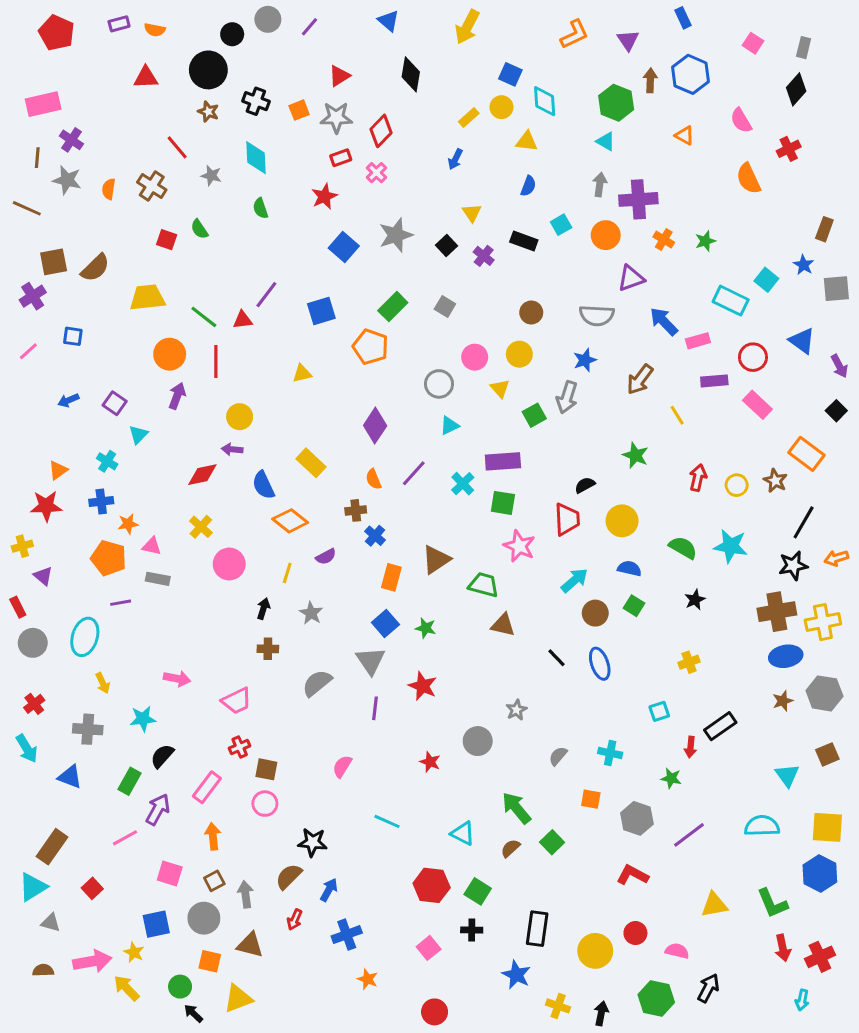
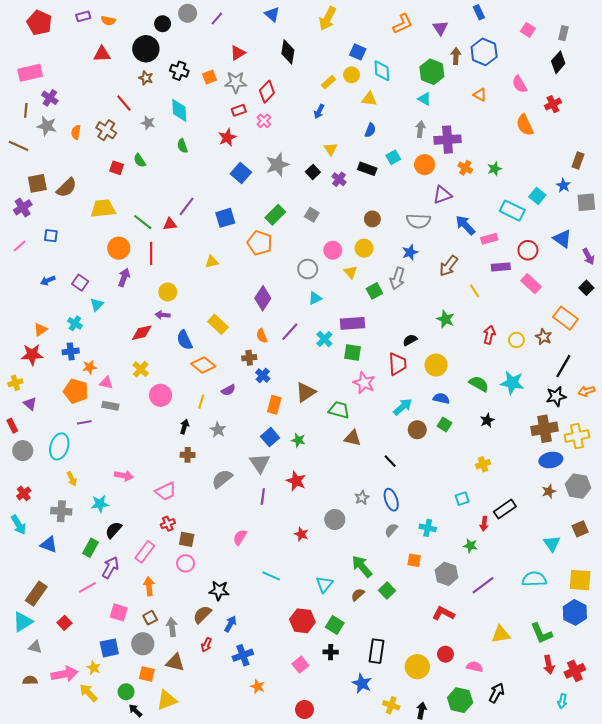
blue ellipse: (600, 664) -> (391, 500), moved
cyan triangle: (463, 833) -> (324, 584), turned 42

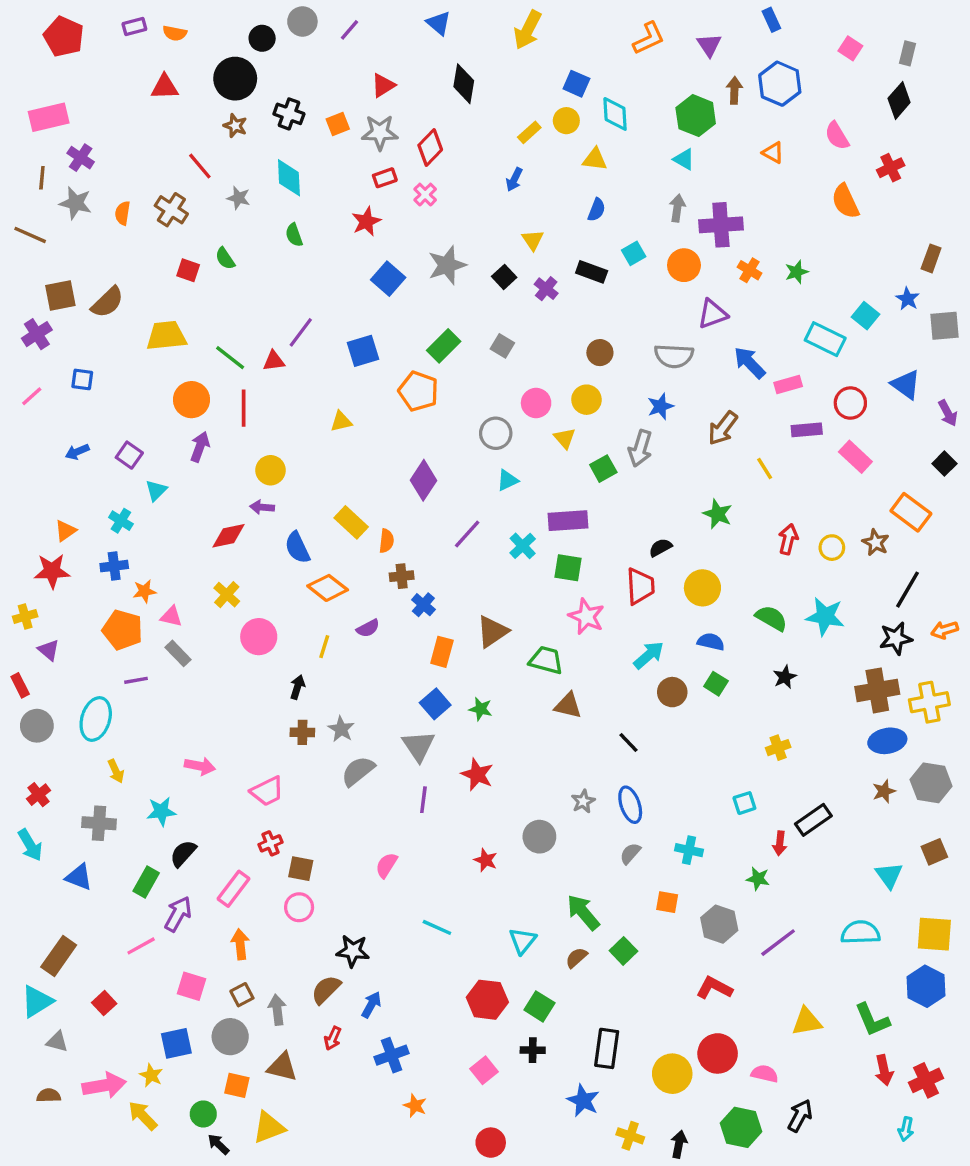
orange semicircle: (262, 336) -> (386, 541), moved, turned -152
gray rectangle: (110, 406) -> (178, 653), turned 35
gray star: (218, 430) -> (341, 729), moved
red circle: (445, 654) -> (718, 1053), size x1.5

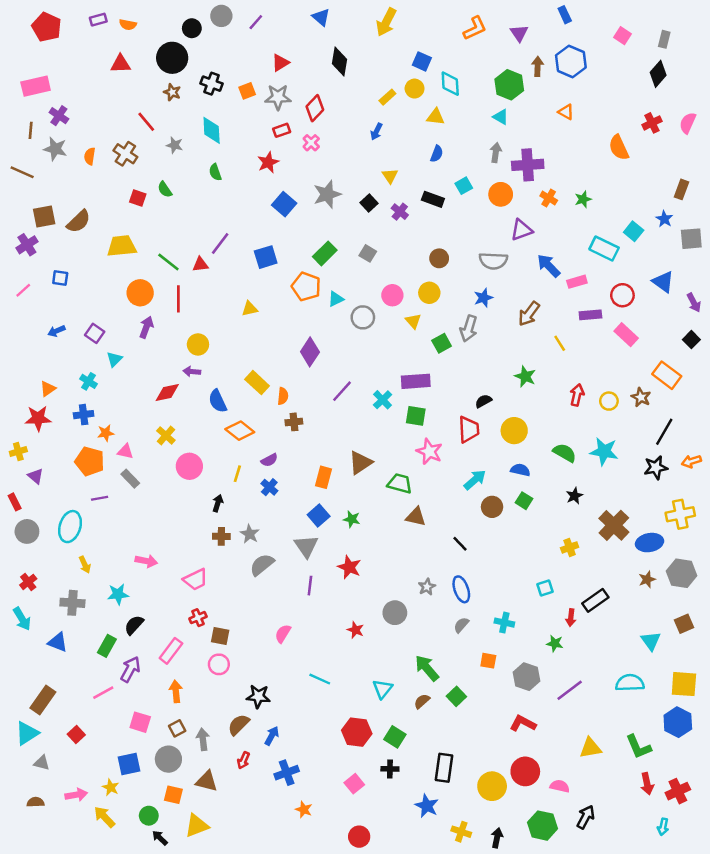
pink semicircle: (837, 136) -> (688, 123), moved, turned 55
cyan triangle: (507, 480) -> (336, 299), moved
blue cross: (423, 605) -> (269, 487), moved
brown cross: (877, 690) -> (614, 525), moved, turned -36
pink arrow: (104, 1085) -> (76, 795), size x0.7

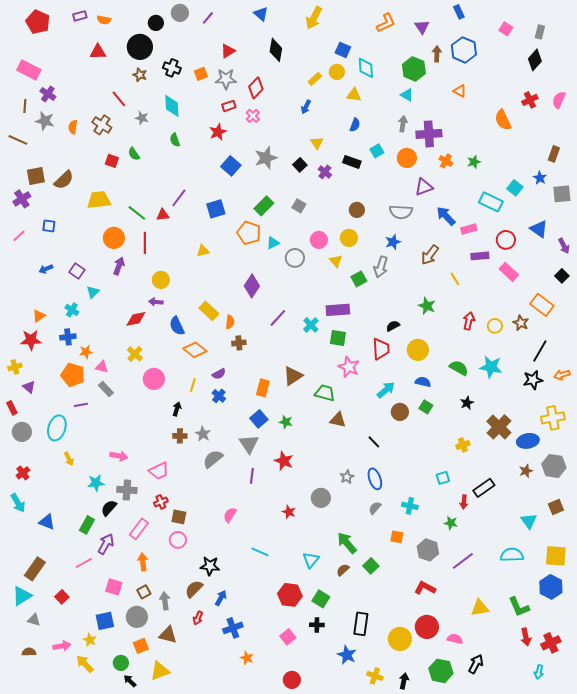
pink rectangle: (36, 86) -> (29, 70), turned 40
gray cross: (72, 603) -> (127, 490), moved
orange square: (173, 795) -> (141, 646), turned -35

